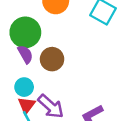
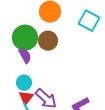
brown circle: (52, 59) -> (48, 41), moved

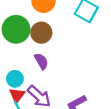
purple semicircle: (25, 56) -> (41, 61), moved

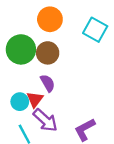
red triangle: (17, 95) -> (35, 99), moved

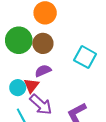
cyan square: (95, 30) -> (85, 57), moved
purple semicircle: (48, 83) -> (43, 71), turned -84

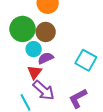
cyan square: (85, 57) -> (86, 60), moved
cyan circle: (18, 88) -> (34, 49), moved

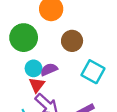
brown circle: (46, 32) -> (72, 41), moved
cyan circle: (34, 49) -> (34, 68), moved

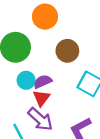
red triangle: (37, 85) -> (41, 98), moved

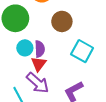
purple semicircle: (43, 81) -> (40, 49), turned 112

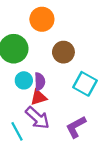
red triangle: (39, 64) -> (39, 97), turned 35

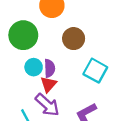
red triangle: (39, 97) -> (48, 84), turned -30

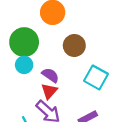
cyan circle: (34, 67) -> (24, 65), moved
purple semicircle: (50, 68) -> (50, 75), turned -54

